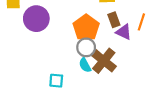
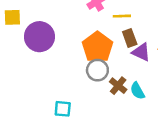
brown cross: (104, 61) -> (118, 86), size x0.6
cyan semicircle: (85, 65) -> (137, 91), moved

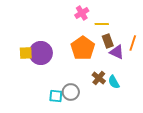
yellow square: (12, 17) -> (26, 53), moved
purple circle: (39, 37) -> (41, 53), moved
gray circle: (97, 70) -> (71, 92), moved

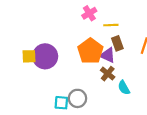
purple triangle: (117, 52) -> (108, 55), moved
brown cross: (99, 78) -> (108, 74), moved

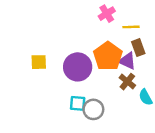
purple circle: (45, 56) -> (78, 67), moved
cyan square: (61, 103) -> (78, 103), moved

